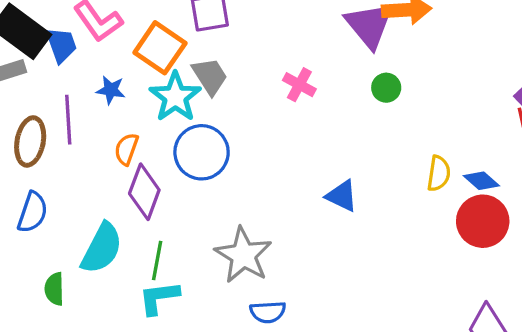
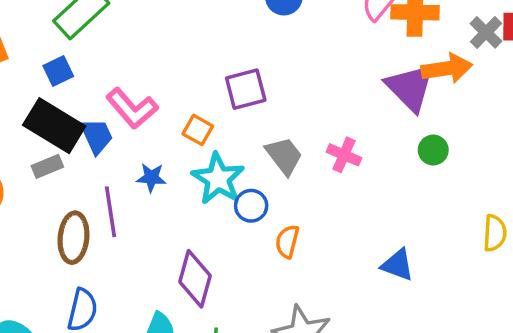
orange square: (160, 48) -> (198, 130), size x0.6
gray trapezoid: (210, 76) -> (284, 156), moved
orange semicircle: (126, 149) -> (287, 241), moved
blue circle: (202, 152) -> (251, 206), moved, size x0.6

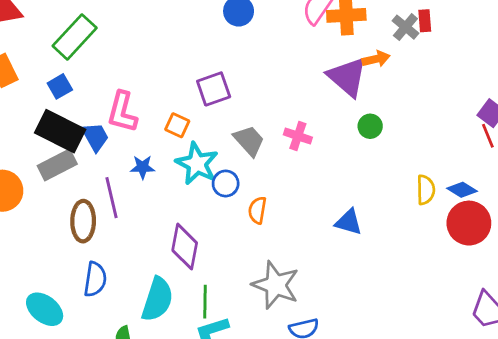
orange arrow: (447, 68) -> (376, 59), size x0.7
pink L-shape: (132, 108) -> (122, 112), turned 60
gray rectangle: (47, 166) -> (57, 165), size x1.5

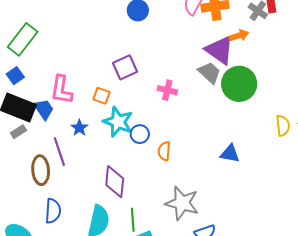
green circle: (370, 126) -> (239, 84), size x2.0
pink cross: (298, 136) -> (167, 90), moved
gray trapezoid: (249, 141) -> (209, 73), moved
gray rectangle: (57, 165) -> (18, 132), size x0.6
blue star: (143, 167) -> (79, 128), turned -30

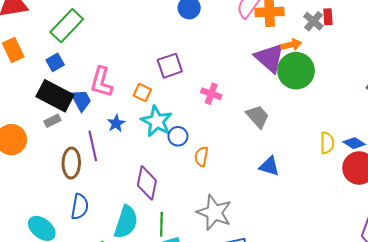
gray trapezoid: (209, 73) -> (258, 116), moved
green circle: (239, 84) -> (296, 71), moved

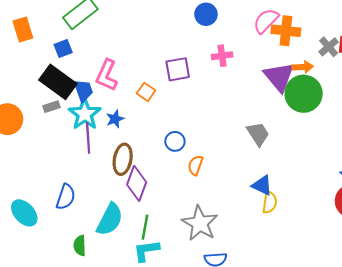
pink cross: (211, 94) -> (222, 56), moved, turned -36
cyan star: (157, 121) -> (85, 114), moved
yellow semicircle: (327, 143) -> (270, 202), moved
brown ellipse: (71, 163) -> (123, 159), moved

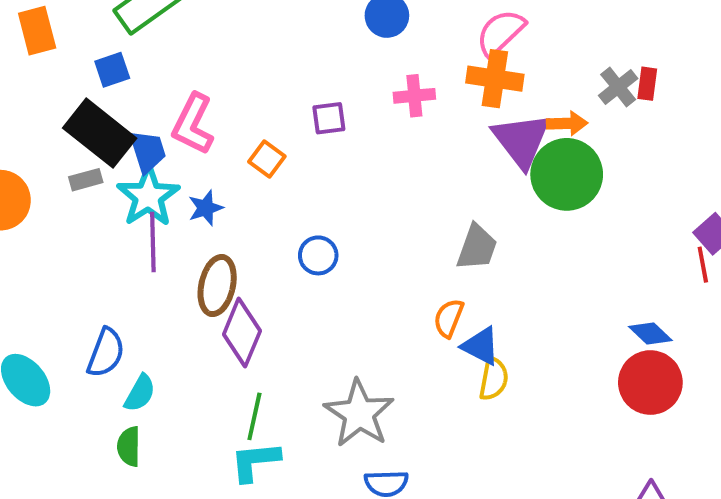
orange cross: (286, 31) -> (495, 79), moved
purple square: (178, 69) -> (329, 118), size x0.7
gray trapezoid: (258, 134) -> (477, 247), turned 50
orange semicircle: (195, 165) -> (449, 318), moved
cyan semicircle: (110, 219) -> (140, 393), moved, size x0.6

